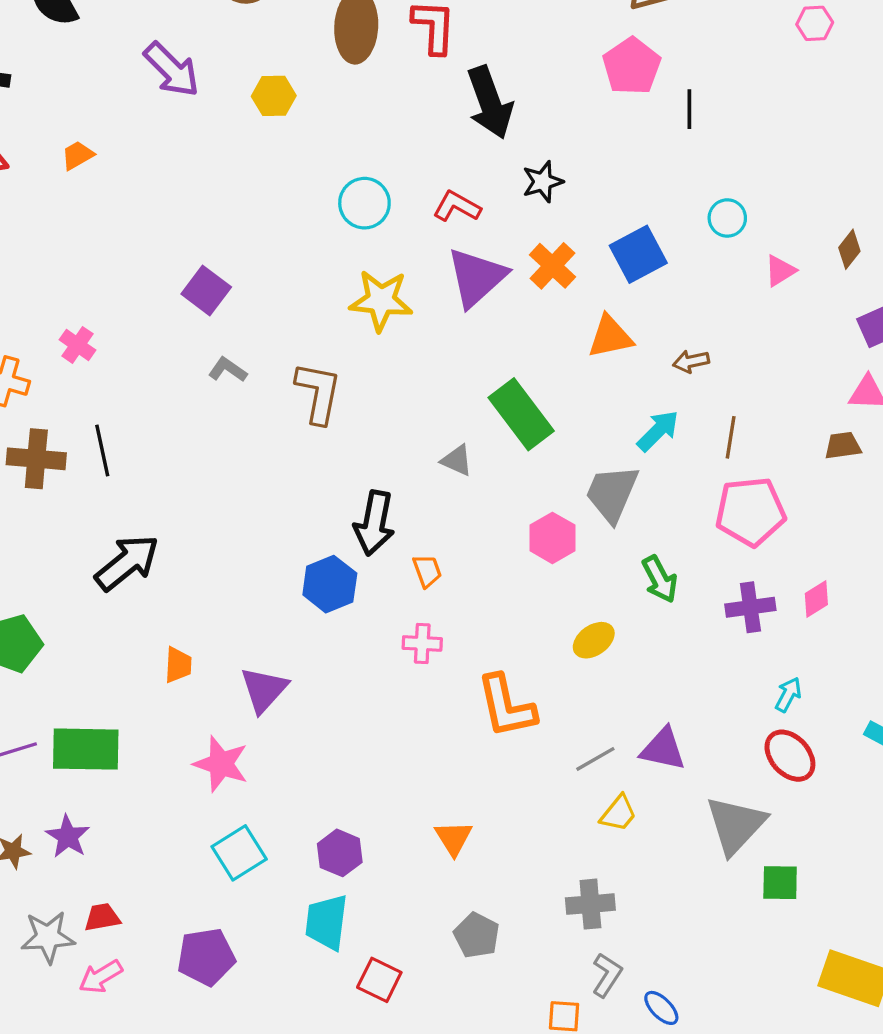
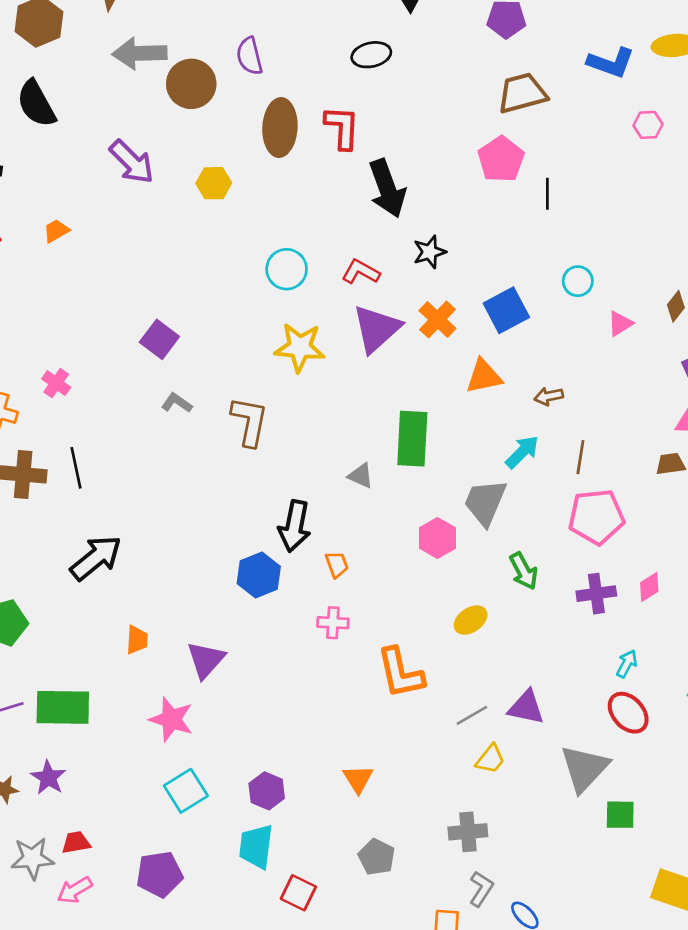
green rectangle: (521, 414) -> (412, 439), turned 40

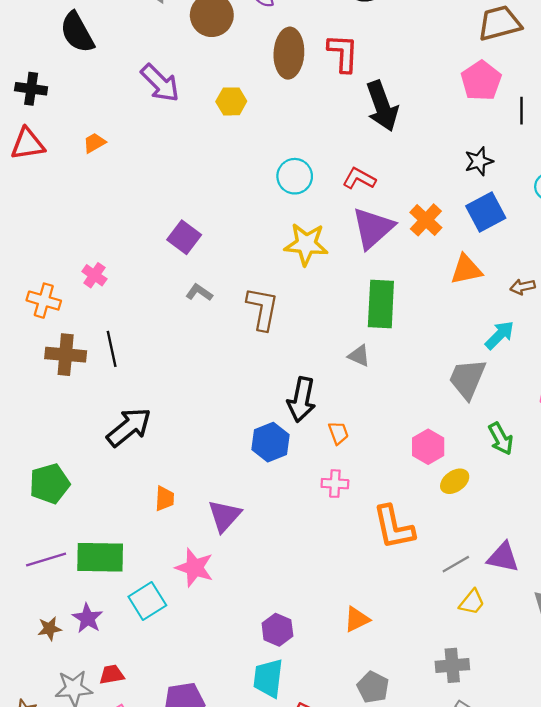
black star: (430, 252) -> (479, 161), moved
green rectangle: (412, 439) -> (381, 304), moved
pink hexagon: (437, 538) -> (428, 447), moved
orange triangle: (358, 779) -> (357, 619), turned 36
cyan square: (186, 791) -> (147, 601), moved

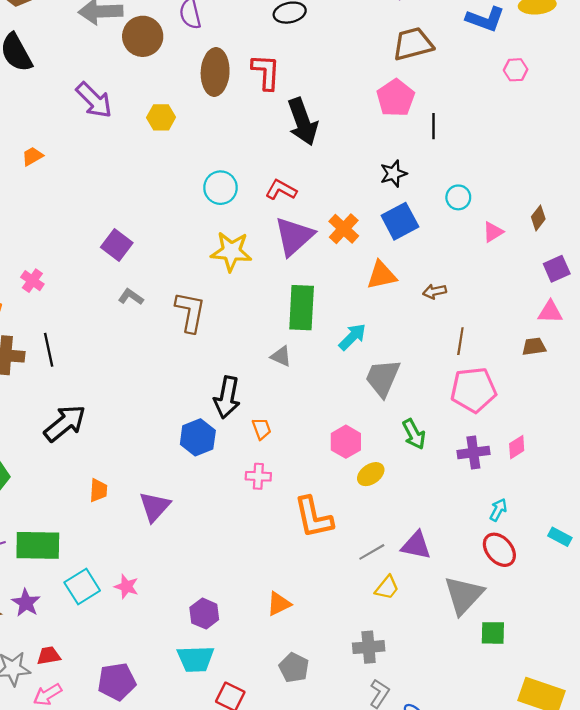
cyan arrow: (500, 335) -> (352, 337), moved
pink star: (195, 568) -> (126, 587), moved, size x0.7
cyan trapezoid: (268, 678) -> (196, 659), turned -99

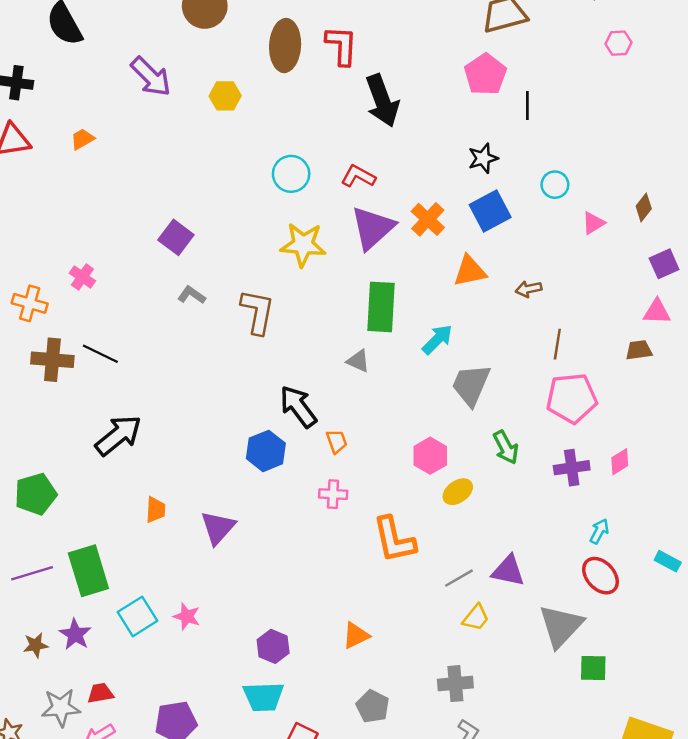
black line: (49, 350) -> (100, 354), turned -52
black arrow: (227, 397) -> (298, 407), turned 132
green rectangle: (38, 545) -> (88, 571), turned 72

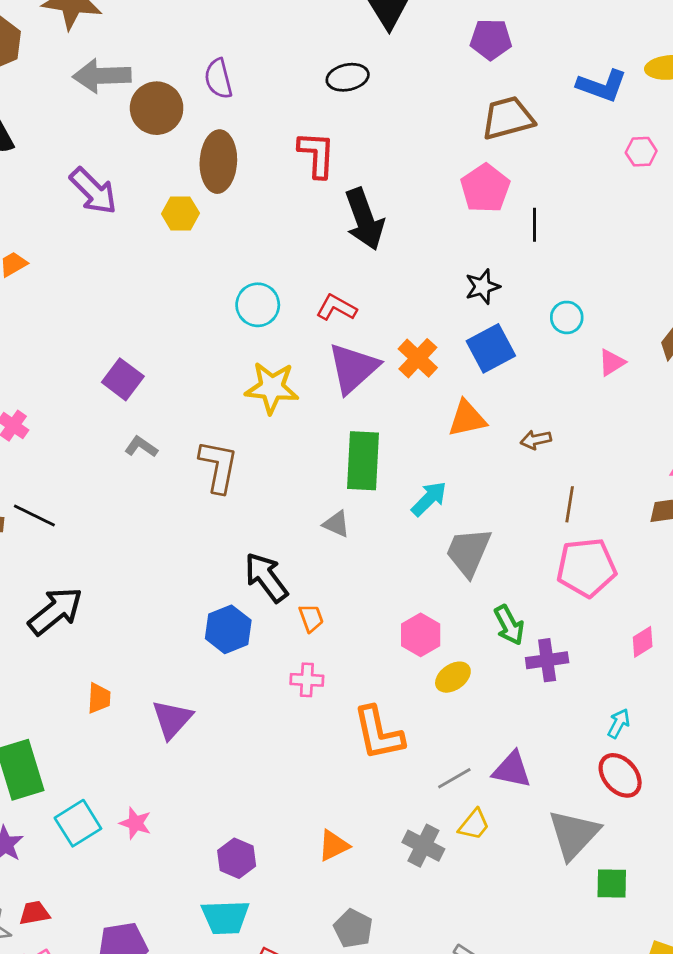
brown ellipse: (285, 46) -> (218, 162), moved
purple cross: (572, 468) -> (547, 660), moved
gray cross: (455, 684) -> (423, 846), moved, turned 32

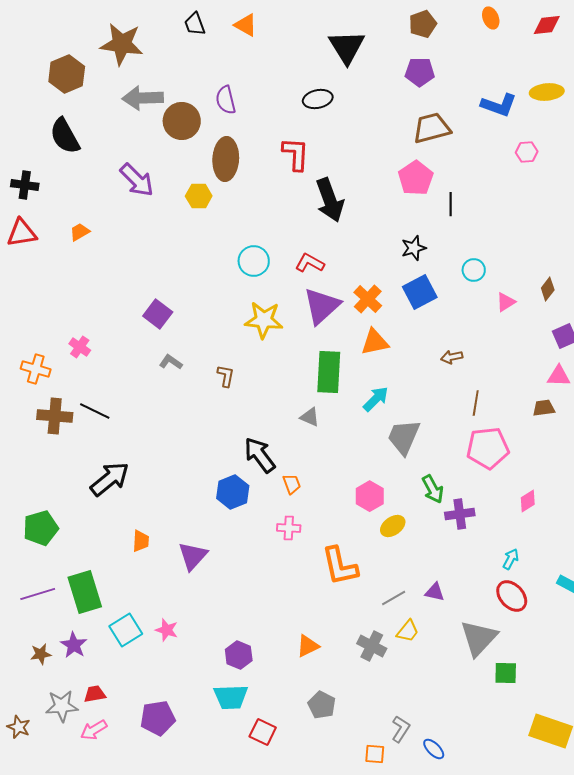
orange triangle: (467, 419) -> (375, 342), moved
brown L-shape: (218, 466) -> (226, 376), size x0.6
purple triangle: (512, 770) -> (435, 592), size x0.7

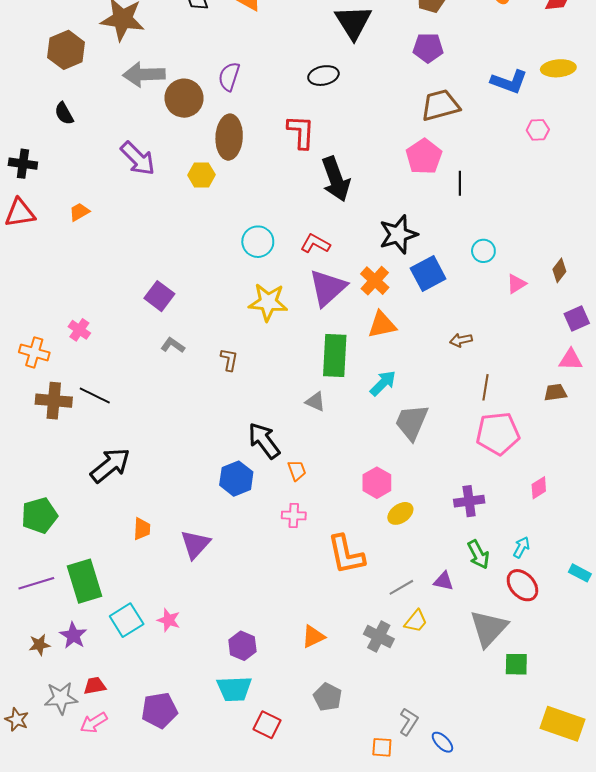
purple semicircle: (226, 100) -> (229, 77), turned 32
black semicircle: (65, 136) -> (64, 113), size x0.6
black star: (414, 248) -> (398, 234), moved, size x1.5
green arrow: (433, 489) -> (478, 554), moved

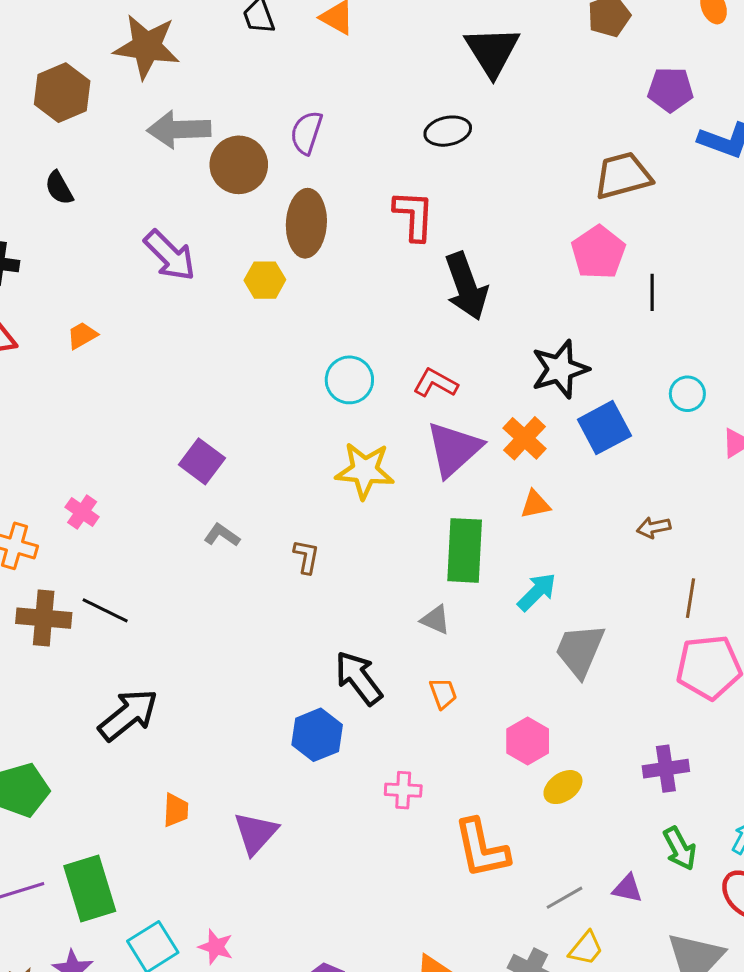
purple pentagon: (428, 48) -> (670, 90), moved
orange triangle: (382, 325) -> (535, 504), size x0.7
orange trapezoid: (297, 470) -> (443, 693), moved

